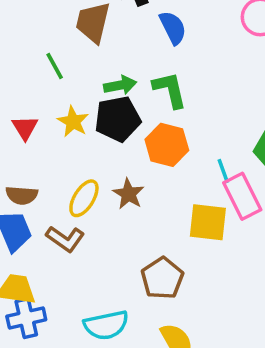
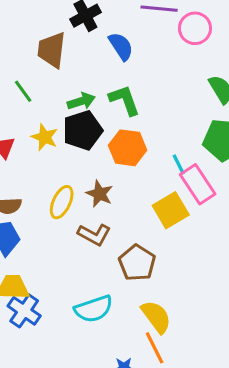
yellow square: (208, 222) -> (171, 210), turned -30
brown L-shape: (65, 239) -> (94, 235), moved
blue cross: (26, 318) -> (24, 311), turned -36

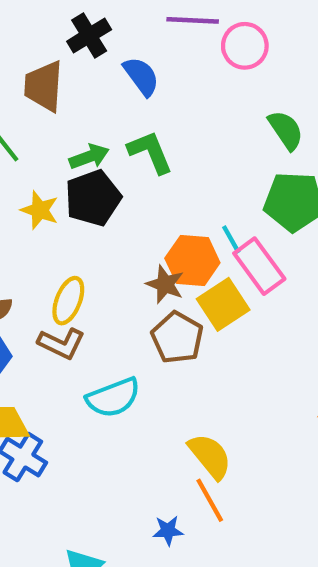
orange hexagon: (128, 148) -> (192, 260), moved
brown star: (100, 194) -> (165, 284), moved
brown L-shape: (94, 235) -> (61, 343), moved
brown pentagon: (137, 263) -> (177, 338), moved
cyan semicircle: (94, 309) -> (113, 398), moved

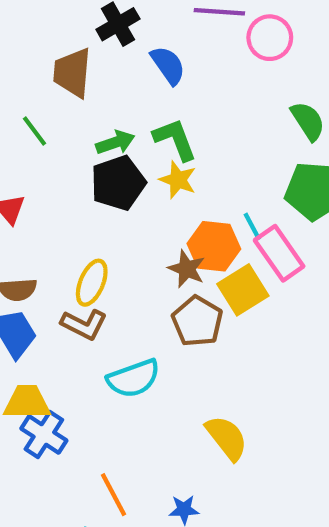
yellow star: (40, 210) -> (178, 180), moved
orange line: (210, 500) -> (113, 495), moved

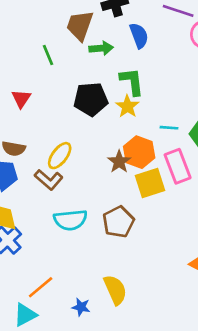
green arrow: (115, 142) -> (101, 48), moved
cyan line: (252, 227) -> (169, 128), moved, turned -72
brown pentagon: (197, 321) -> (118, 222), moved
yellow semicircle: (227, 438) -> (115, 290), moved
orange line: (113, 495) -> (41, 287), turned 64

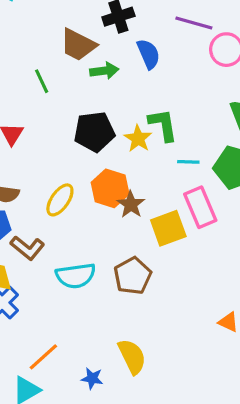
brown trapezoid: (80, 25) -> (78, 45), turned -80
green L-shape: (132, 82) -> (163, 125), moved
orange hexagon: (139, 152) -> (110, 188), moved
brown L-shape: (49, 180) -> (27, 248), moved

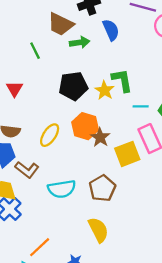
yellow semicircle: (132, 357) -> (98, 230), moved

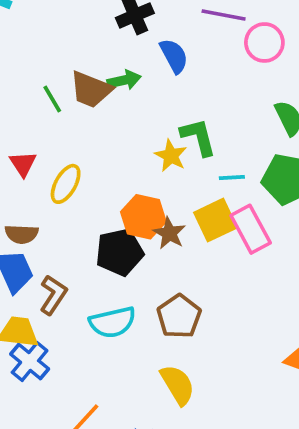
brown trapezoid: (61, 24) -> (91, 90), moved
black pentagon: (73, 86) -> (120, 252), moved
yellow ellipse: (50, 135) -> (66, 184), moved
yellow square: (127, 154) -> (215, 220), moved
brown L-shape: (27, 170) -> (53, 295), turned -90

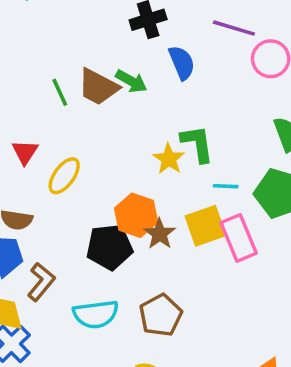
green arrow: (124, 80) -> (131, 81), turned 36

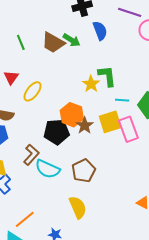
green line: (60, 92) -> (21, 42), moved
brown L-shape: (41, 282) -> (31, 155), moved
cyan semicircle: (96, 314) -> (48, 169), turned 30

